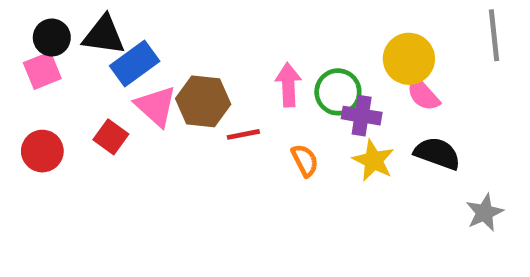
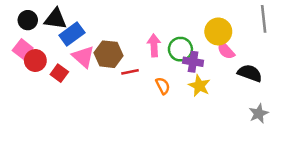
pink square: (42, 71) -> (23, 49), moved, turned -30
red circle: (42, 151) -> (35, 60), moved
black semicircle: (437, 153) -> (250, 73), moved

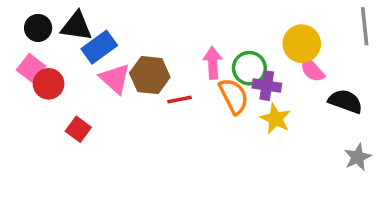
red square: (59, 73) -> (78, 129), moved
orange semicircle: (163, 86) -> (234, 96), moved, size x1.5

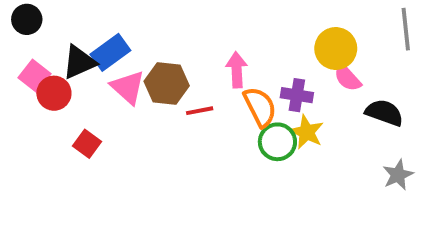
black triangle: (76, 26) -> (79, 62), moved, turned -32
black circle: (38, 28) -> (27, 19), moved
green circle: (249, 68) -> (277, 142), moved

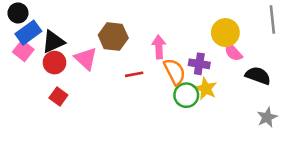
blue rectangle: (110, 52) -> (28, 33), moved
brown hexagon: (167, 83) -> (113, 36), moved
red circle: (54, 93) -> (55, 63), moved

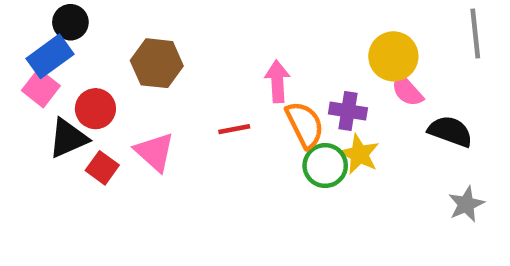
black circle: (18, 13) -> (70, 22), moved
brown hexagon: (113, 36) -> (157, 63), moved
black triangle: (53, 42) -> (68, 138), moved
pink triangle: (86, 59) -> (155, 152), moved

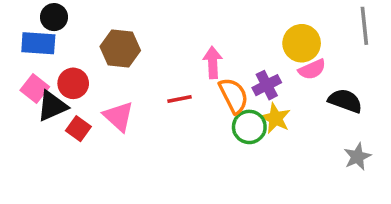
blue rectangle: (50, 56) -> (38, 43), turned 40
pink square: (41, 88) -> (35, 89), moved
pink semicircle: (407, 90) -> (312, 69), turned -72
purple cross: (348, 111) -> (267, 85), turned -36

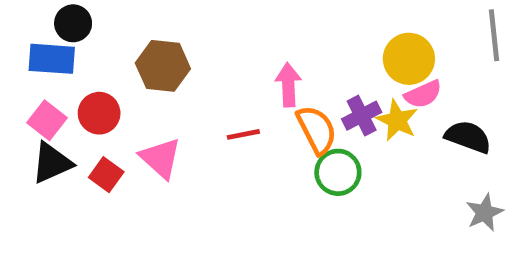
black triangle: (52, 106) -> (52, 163), moved
yellow star: (275, 118) -> (397, 120), moved

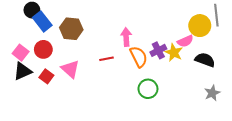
blue rectangle: (52, 59) -> (42, 21), moved, turned 48
yellow circle: (409, 59) -> (200, 26), moved
green circle: (338, 172) -> (148, 89), moved

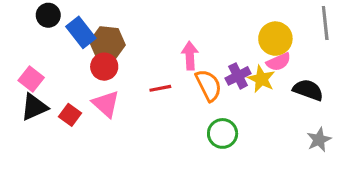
blue rectangle: (42, 21) -> (81, 32), moved
yellow circle: (200, 26) -> (275, 39), moved
red circle: (43, 49) -> (104, 67), moved

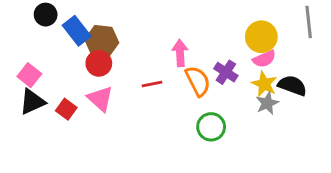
purple cross: (238, 76) -> (226, 72), turned -30
yellow star: (261, 79) -> (264, 84), moved
gray star: (319, 140) -> (267, 103), moved

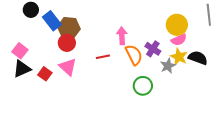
gray star: (267, 103) -> (168, 66), moved

